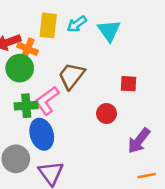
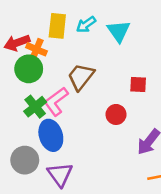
green cross: (26, 106) -> (35, 107), turned -35

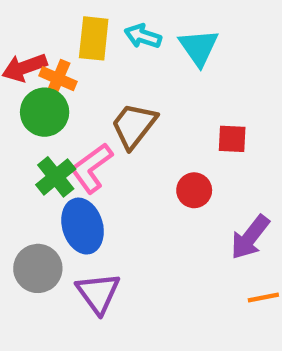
cyan arrow: (86, 25) -> (143, 36), turned 54

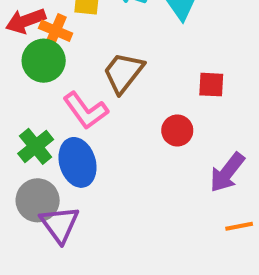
pink L-shape: (91, 168) -> (85, 111), turned -90
green cross: (56, 177) -> (36, 146), moved
purple triangle: (98, 293) -> (60, 224), moved

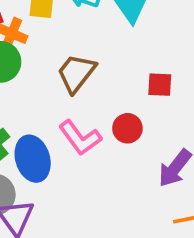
pink L-shape: (85, 111) -> (80, 138), moved

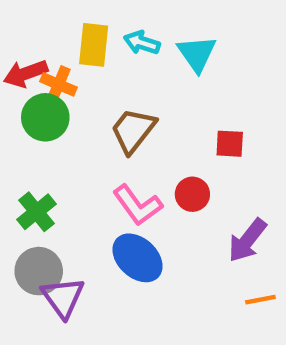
blue ellipse: (33, 159) -> (138, 258), moved, turned -30

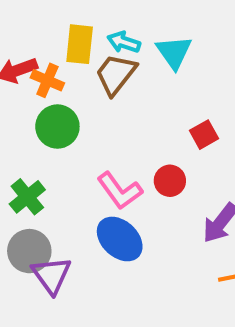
green circle: (45, 117) -> (57, 127), moved
brown trapezoid: (133, 131) -> (116, 74), moved
red square: (230, 144) -> (204, 135), turned -32

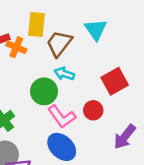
cyan arrow: (124, 42) -> (64, 74), moved
green circle: (57, 127) -> (44, 91), moved
red square: (204, 135) -> (115, 81), size x1.5

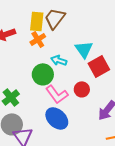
cyan triangle: (96, 30) -> (84, 49), moved
brown trapezoid: (59, 43) -> (55, 18), moved
orange cross: (16, 47) -> (38, 39), moved, turned 35

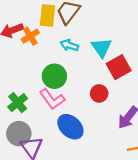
orange cross: (38, 39) -> (30, 36), moved
cyan arrow: (59, 60) -> (69, 45), moved
pink L-shape: (57, 94) -> (52, 99), moved

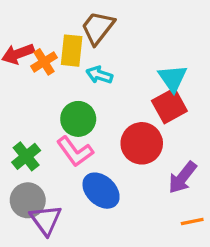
yellow rectangle: (48, 15) -> (72, 51), moved
cyan triangle: (101, 48) -> (173, 78), moved
red circle: (99, 93) -> (142, 143), size x1.6

